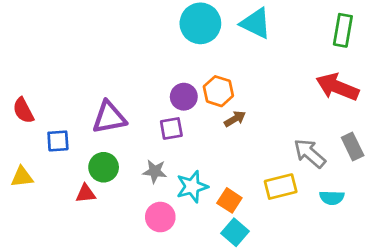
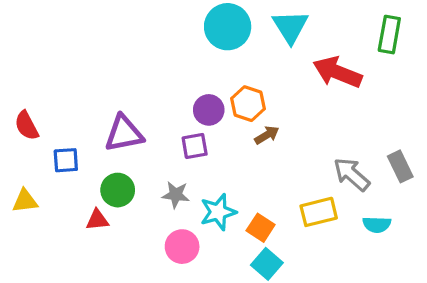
cyan triangle: (256, 23) -> (290, 27), turned 32
red arrow: (337, 87) -> (337, 72), moved

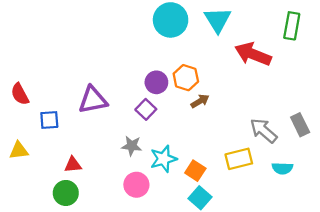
purple square: (195, 146) -> (146, 109), turned -36
green circle: (118, 190) -> (66, 193), moved

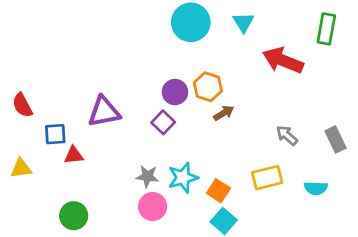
cyan triangle: (218, 20) -> (243, 22), size x0.7
gray arrow: (264, 131) -> (287, 135), moved, size x0.7
gray star: (132, 146) -> (147, 176), moved
red triangle: (73, 165) -> (74, 155), moved

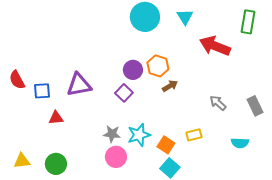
blue square: (55, 134) -> (42, 91), moved
yellow triangle: (21, 168) -> (22, 161), moved
yellow rectangle: (267, 178) -> (194, 135), moved, size x0.7

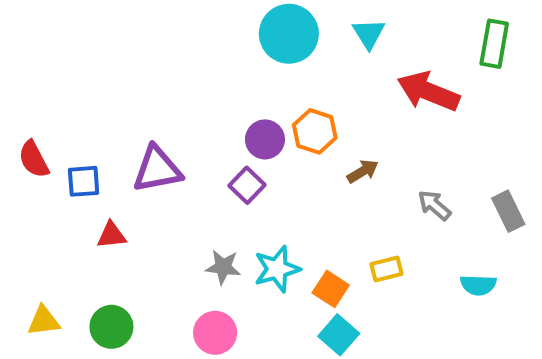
brown arrow: (170, 86) -> (363, 171), moved
pink circle: (116, 157) -> (215, 333), moved

